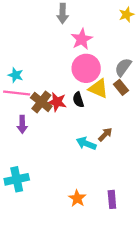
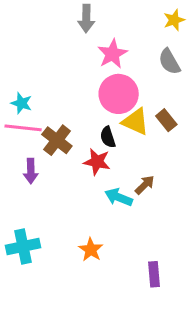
gray semicircle: (123, 67) -> (169, 62), moved, turned -66
red star: (57, 102) -> (97, 162), moved
orange star: (77, 198) -> (91, 250), moved

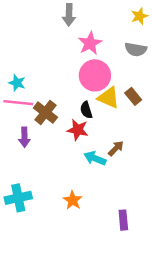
gray semicircle: (169, 62) -> (136, 49), turned -50

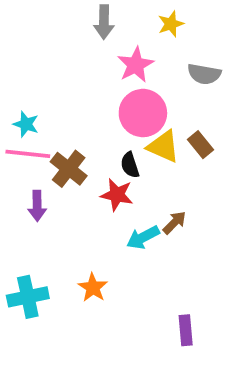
yellow star: (139, 16) -> (171, 24), moved
cyan arrow: (95, 158) -> (143, 237), turned -50
orange star: (73, 200) -> (93, 288), moved

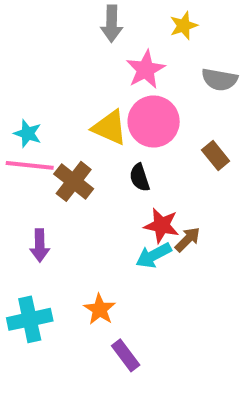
yellow triangle: (163, 146) -> (110, 127), moved
red star: (117, 195) -> (162, 225), moved
purple arrow: (37, 206) -> (40, 245), moved
purple rectangle: (186, 330) -> (126, 355), moved, turned -32

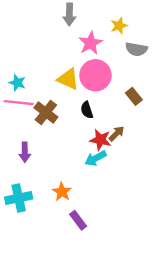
yellow star: (184, 26) -> (119, 26), moved
brown arrow: (188, 239) -> (117, 134), moved

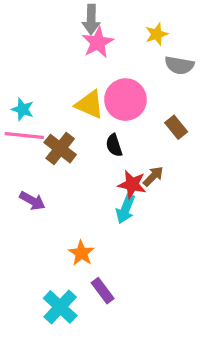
pink star: (91, 43) -> (98, 42), moved
purple arrow: (25, 152) -> (32, 201), turned -60
cyan arrow: (95, 158) -> (125, 209), turned -40
cyan cross: (19, 198) -> (60, 307), moved, turned -35

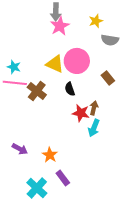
brown arrow: (153, 176) -> (94, 108), turned -32
purple arrow: (32, 201) -> (20, 149), moved
cyan arrow: (125, 209) -> (94, 128), moved

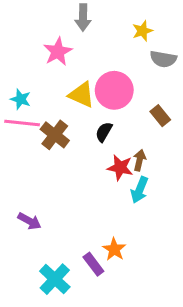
pink star: (60, 26) -> (58, 52), moved
black semicircle: (70, 89) -> (104, 132), turned 48
orange star: (50, 155) -> (114, 249), moved

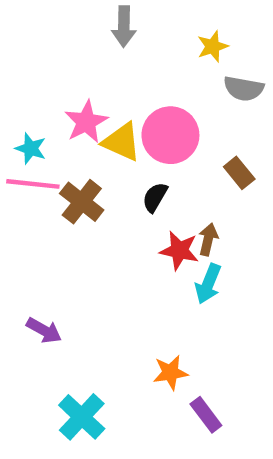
pink star: (58, 52) -> (86, 122), moved
orange star: (114, 249) -> (170, 373), turned 30
purple rectangle: (93, 264) -> (206, 415), moved

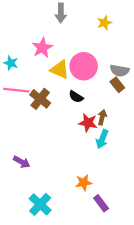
gray semicircle: (244, 89) -> (120, 71), moved
pink star: (86, 122) -> (42, 48), moved
cyan star: (31, 148) -> (11, 63), moved
black semicircle: (155, 197) -> (76, 97), turned -88

